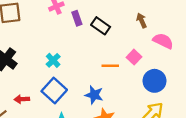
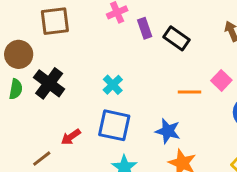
blue square: (54, 91) -> (114, 125), turned -30
red arrow: (22, 99) -> (71, 137), turned -32

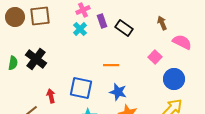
brown circle: (19, 54) -> (15, 17), moved
cyan cross: (113, 85) -> (80, 29), moved
orange line: (190, 92) -> (111, 65), moved
red arrow: (71, 137) -> (51, 96), turned 112

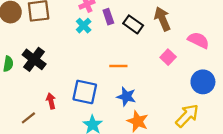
brown arrow: (162, 23) -> (162, 19), moved, size x1.5
blue circle: (174, 79) -> (203, 82), moved

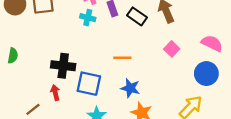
cyan cross: (84, 26) -> (88, 18), turned -32
pink semicircle: (198, 40) -> (212, 43), moved
black cross: (34, 59) -> (63, 66), moved, turned -30

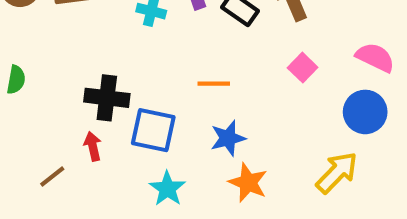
blue star: (130, 88) -> (228, 138), turned -30

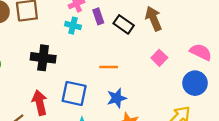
black cross: (107, 98) -> (43, 58), moved
red arrow: (93, 146) -> (40, 103), size x1.5

